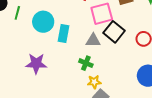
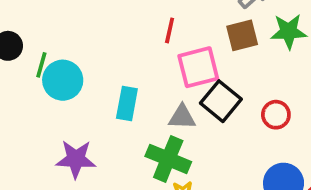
cyan circle: (43, 22) -> (63, 80), moved
green cross: (86, 63) -> (168, 159), size x1.6

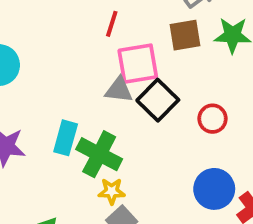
cyan rectangle: (127, 104) -> (66, 138), moved
gray triangle: (182, 117) -> (119, 90), moved

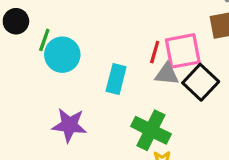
red line: (112, 24) -> (155, 52), moved
cyan rectangle: (66, 138) -> (116, 79), moved

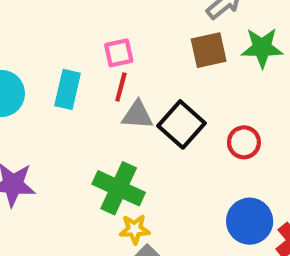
pink square: (183, 51) -> (119, 53), moved, size x0.6
cyan rectangle: (116, 79) -> (68, 89), moved

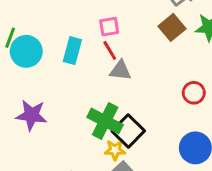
brown square: (209, 50) -> (172, 27), turned -30
red line: (121, 87) -> (110, 50), turned -48
black square: (182, 124) -> (128, 131), moved

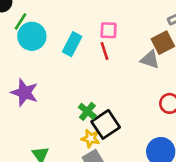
gray triangle: (120, 70) -> (150, 60), moved
green cross: (105, 121) -> (87, 111), size x0.6

